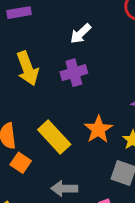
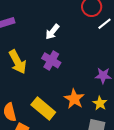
purple cross: (74, 73) -> (51, 60), turned -36

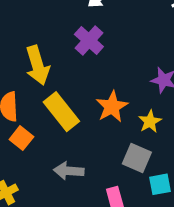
yellow arrow: (18, 62) -> (38, 65), moved

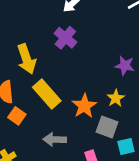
orange star: (112, 107) -> (84, 106), moved

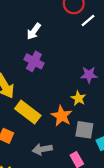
yellow star: (116, 98) -> (78, 98), moved

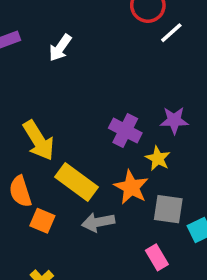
white arrow: (34, 31) -> (60, 48), moved
purple cross: (34, 61) -> (125, 130), moved
gray arrow: (42, 149) -> (98, 222), moved

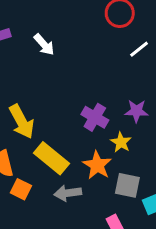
white line: (171, 33) -> (139, 49), moved
white arrow: (60, 48) -> (44, 45), turned -80

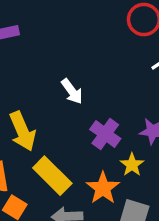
white arrow: (44, 45) -> (72, 91), moved

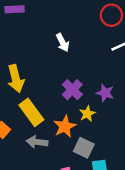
white arrow: (72, 91) -> (63, 43), moved

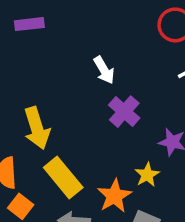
purple cross: (72, 90) -> (124, 112), moved

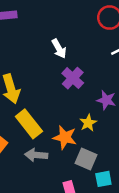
orange star: (114, 196) -> (65, 137), turned -30

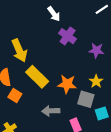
yellow star: (88, 123) -> (96, 81), moved
gray arrow: (36, 155) -> (51, 111), moved

